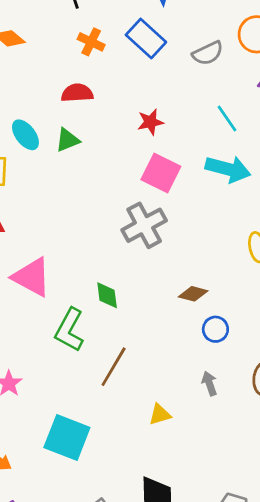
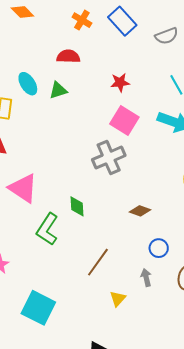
blue circle: (215, 329) -> (159, 248), moved
brown line: (114, 367) -> (98, 262), moved
yellow triangle: (160, 415) -> (118, 299), moved, turned -36

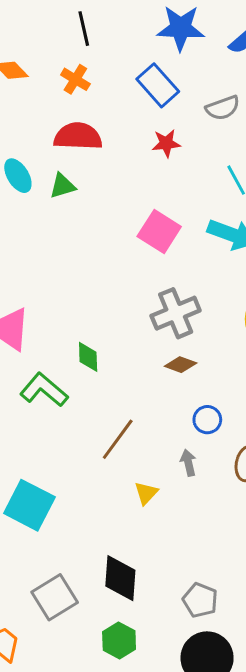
orange cross: (82, 20) -> (75, 79), moved
red semicircle: (68, 56) -> (78, 136), size x1.4
red star: (120, 82) -> (166, 143), moved
gray cross: (109, 158) -> (176, 313), moved
green L-shape: (47, 229) -> (44, 390), turned 96

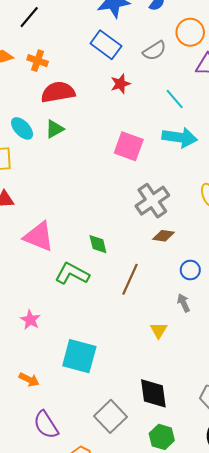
black line: (84, 29) -> (29, 17), moved, turned 65
orange cross: (75, 79) -> (38, 61), moved
brown line: (118, 439) -> (130, 279), moved

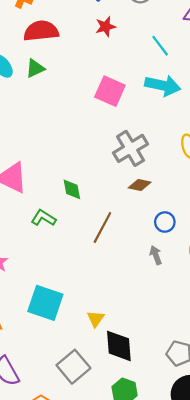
green L-shape: (72, 274) -> (43, 218), size x0.7
yellow triangle: (159, 330) -> (96, 319), moved

